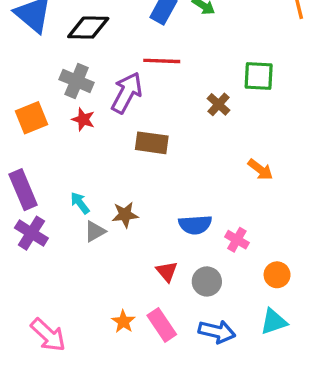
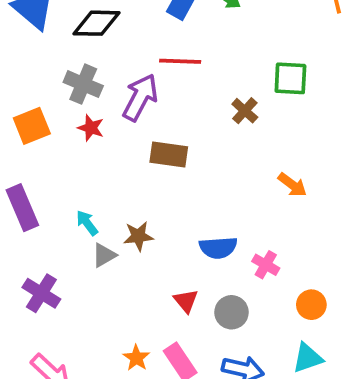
purple cross: (31, 233) -> (41, 293), moved

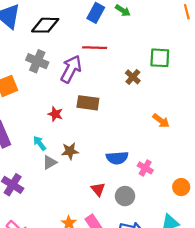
red star: (91, 128) -> (55, 114), moved
orange circle: (311, 305) -> (181, 187), moved

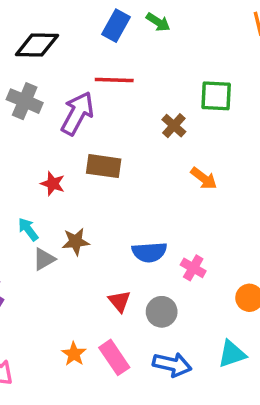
orange arrow: (161, 121) -> (204, 178), moved

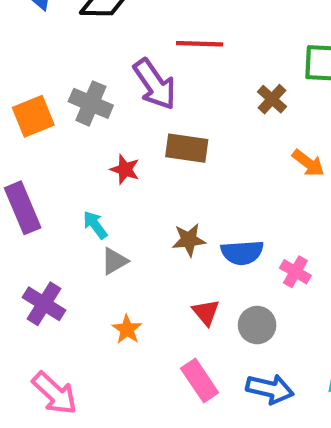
gray cross: (25, 101) -> (91, 103), moved
purple arrow: (77, 113) -> (155, 84), turned 117
brown star: (76, 242) -> (189, 240), moved
orange star: (74, 354) -> (127, 329), moved

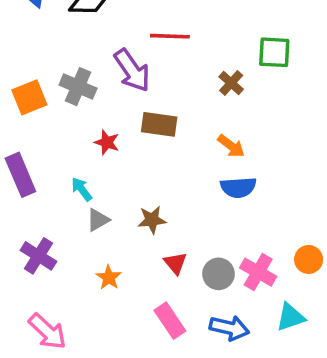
orange arrow: (308, 163) -> (231, 146), moved
brown star: (189, 240) -> (152, 220), moved
blue semicircle: (242, 253) -> (238, 187), moved
pink cross: (295, 272) -> (258, 272), moved, size x1.4

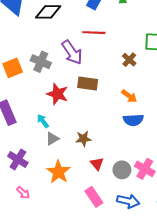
red star: (107, 142) -> (57, 94), size x1.5
orange star: (109, 277) -> (58, 172), size x1.6
pink arrow: (47, 332) -> (23, 193), moved, size x0.6

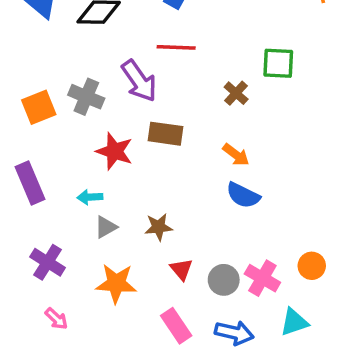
blue semicircle: (133, 120) -> (243, 195), turned 30
cyan arrow: (43, 121) -> (90, 197), turned -56
orange star: (58, 172) -> (116, 283), turned -30

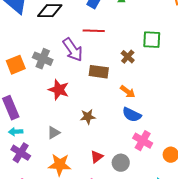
brown rectangle: (166, 134) -> (99, 72), moved
cyan arrow: (90, 197) -> (16, 132), moved
brown star: (159, 227) -> (88, 117), moved
red triangle: (181, 269) -> (97, 157), turned 32
pink cross: (262, 278) -> (143, 141), moved

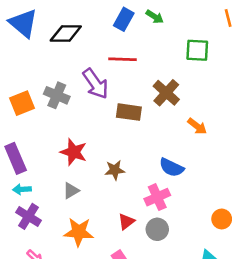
green square: (152, 40) -> (197, 50), moved
brown cross: (128, 57) -> (166, 93), size x1.5
red star: (59, 90) -> (74, 152), moved
orange arrow: (128, 92) -> (197, 126), moved
pink cross: (143, 141) -> (157, 197), moved, turned 36

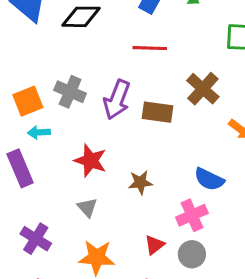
purple arrow: (95, 84) -> (117, 100), moved, turned 56
cyan arrow: (22, 189) -> (39, 132), moved
gray triangle: (71, 191) -> (87, 207), turned -42

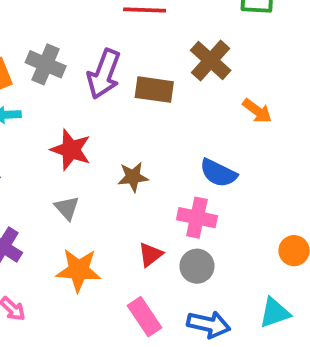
pink cross: (192, 215) -> (197, 218), turned 36

